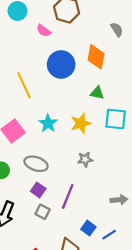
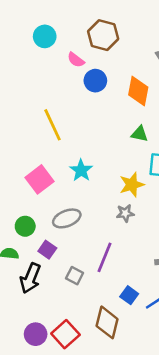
blue circle: (61, 64) -> (95, 81), moved, size x0.7
yellow star: (81, 123) -> (132, 185), moved
gray ellipse: (36, 164) -> (67, 218), turned -40
purple square: (38, 190) -> (47, 250), moved

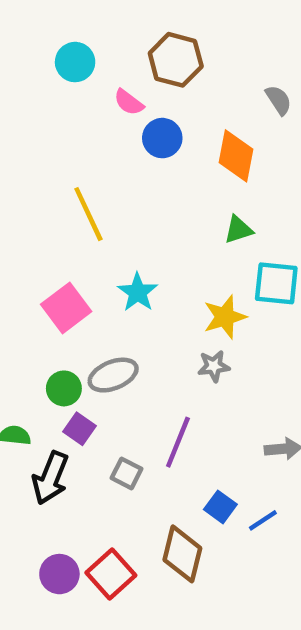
green triangle: (140, 134) -> (238, 230), turned -30
green circle: (25, 226) -> (64, 388), moved

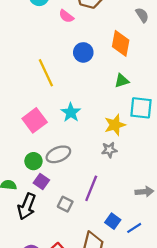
blue circle: (162, 138) -> (83, 52), moved

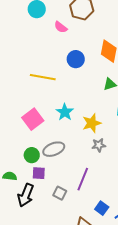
yellow line: (46, 73) -> (43, 77), turned -55
yellow star: (115, 125) -> (92, 123), moved
purple square: (41, 182) -> (39, 173), turned -32

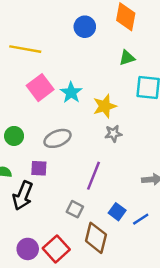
yellow line: (43, 77) -> (25, 49), moved
pink square: (33, 119) -> (40, 88), moved
green circle: (32, 155) -> (14, 136), moved
gray square: (60, 193) -> (75, 209), moved

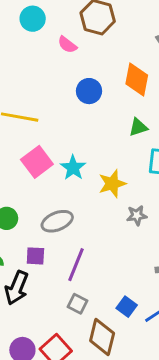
gray star: (113, 133) -> (137, 215), moved
purple line: (93, 176) -> (76, 265), moved

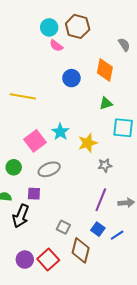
cyan circle: (33, 19) -> (49, 27), moved
pink square: (37, 162) -> (35, 141), moved
purple line: (76, 265) -> (101, 200), moved

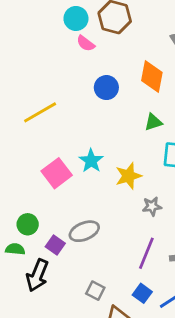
yellow line: (23, 96) -> (40, 112), turned -40
green circle: (14, 167) -> (28, 224), moved
gray ellipse: (49, 169) -> (84, 231), moved
purple square: (34, 194) -> (55, 245), turned 32

